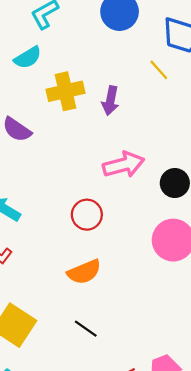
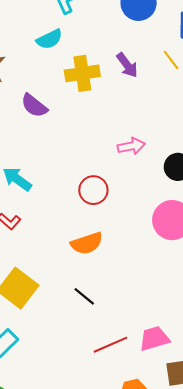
purple arrow: (110, 101) -> (127, 65), moved, turned -52
pink arrow: (124, 165) -> (131, 146), size x0.7

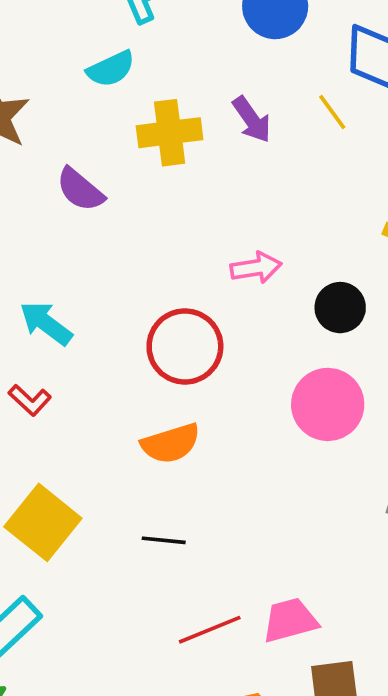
red circle: (93, 190) -> (185, 346), size x1.4
black line: (84, 296) -> (164, 540), turned -35

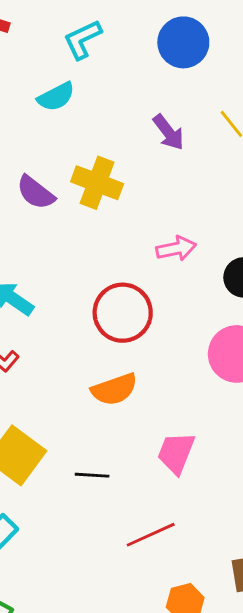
yellow cross: (170, 133) -> (97, 183), moved, turned 30
black line: (164, 540) -> (92, 475), moved
pink trapezoid: (290, 620) -> (176, 453), moved, turned -51

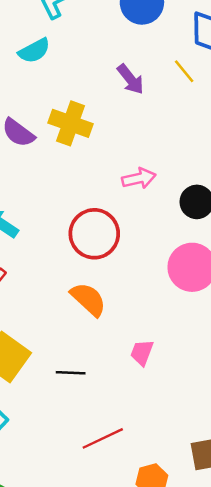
orange semicircle: (114, 389) -> (88, 299), turned -117
pink trapezoid: (176, 453) -> (142, 353), size x0.7
red line: (151, 535) -> (103, 438), moved

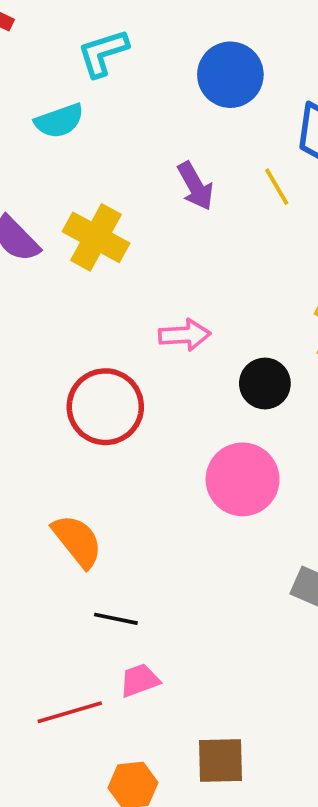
orange semicircle: (88, 299) -> (77, 541), moved
pink trapezoid: (142, 353) -> (140, 680), moved, turned 40
black line: (71, 373) -> (116, 619), moved

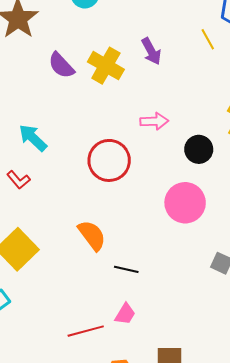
purple arrow: (195, 186) -> (151, 51), moved
black line: (116, 619) -> (126, 269), moved
pink trapezoid: (140, 680) -> (125, 314), turned 140

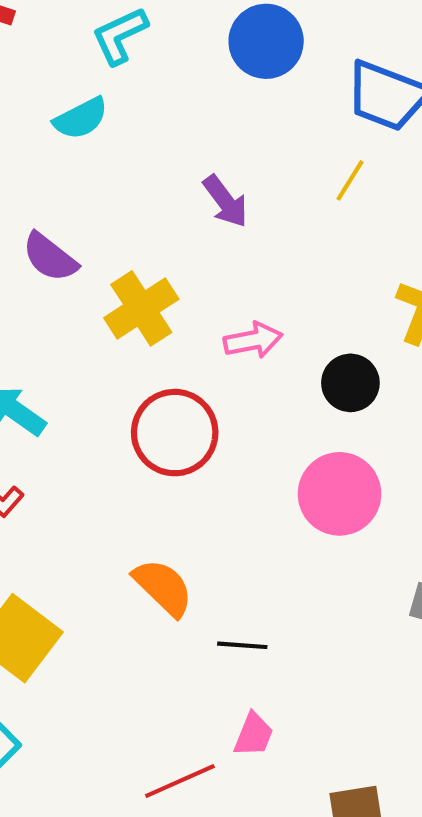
yellow line: (208, 39) -> (350, 180), moved, turned 70
yellow cross: (106, 66) -> (141, 308), moved, turned 36

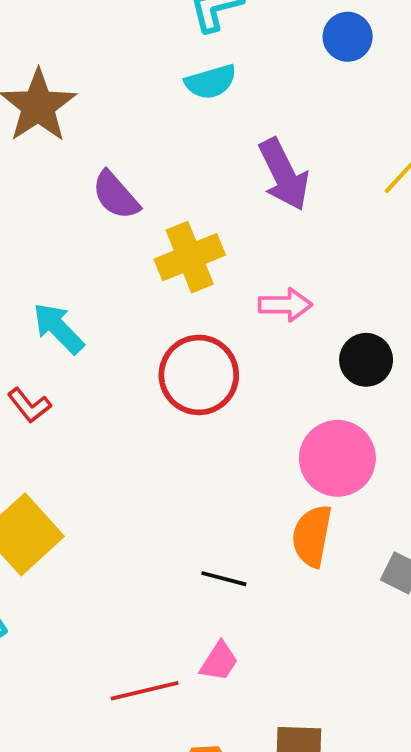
blue circle: (266, 41) -> (348, 37), size x0.7
cyan semicircle: (81, 118) -> (211, 82), moved
purple arrow: (225, 201) -> (284, 174), size x1.4
orange semicircle: (163, 587) -> (312, 536), moved, turned -134

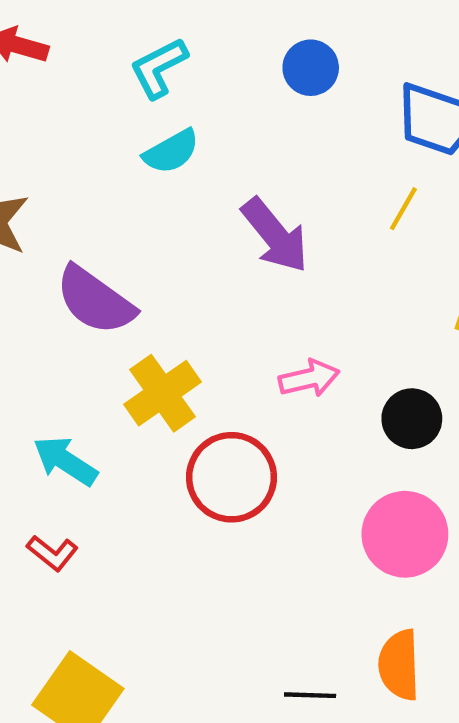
purple semicircle: (116, 195) -> (95, 300), size x1.4
yellow cross: (190, 257) -> (163, 393), moved
orange semicircle: (312, 536) -> (399, 665), moved

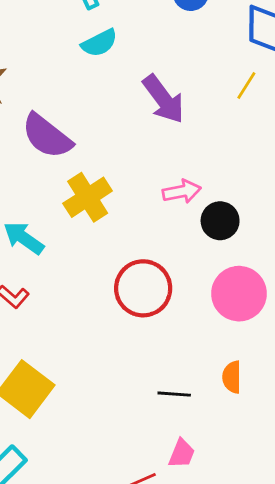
black circle: (412, 419) -> (220, 221), moved
red circle: (231, 477) -> (143, 288), moved
orange semicircle: (399, 665) -> (232, 377), size x0.7

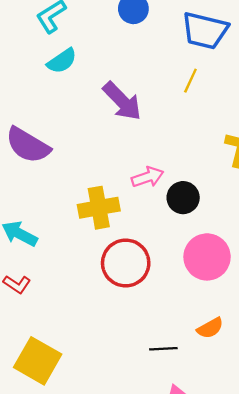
yellow cross: (88, 197) -> (99, 208), moved, turned 30
orange semicircle: (232, 377) -> (210, 328), turned -112

